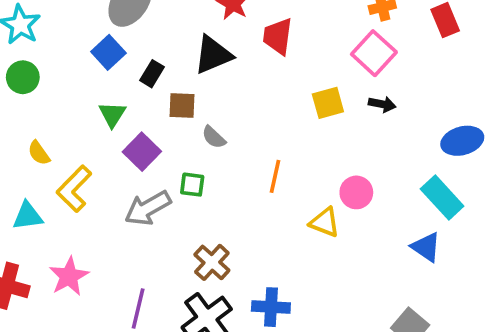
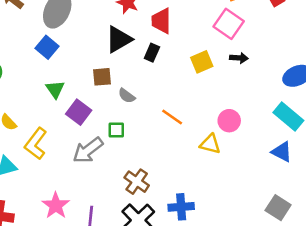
black rectangle: (152, 74) -> (152, 53), moved
orange line: (275, 176) -> (172, 117), turned -60
pink star: (69, 276) -> (56, 205), moved

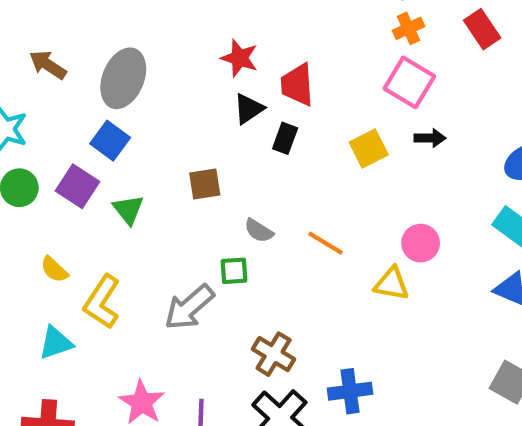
black triangle: (119, 39) -> (249, 109), moved, size x0.7
gray semicircle: (127, 96) -> (259, 231), moved
purple square: (79, 112) -> (77, 186), moved

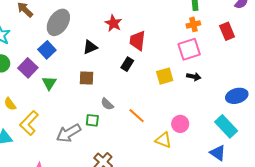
pink square: (409, 82) -> (189, 49), turned 30
black triangle: (249, 109) -> (90, 47), moved

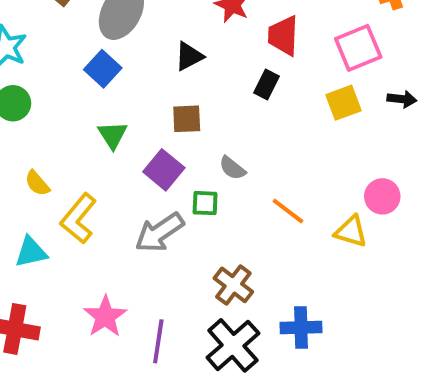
pink square: (189, 49) -> (358, 48), moved
purple square: (28, 68) -> (164, 170), moved
orange line: (137, 116) -> (288, 211), moved

